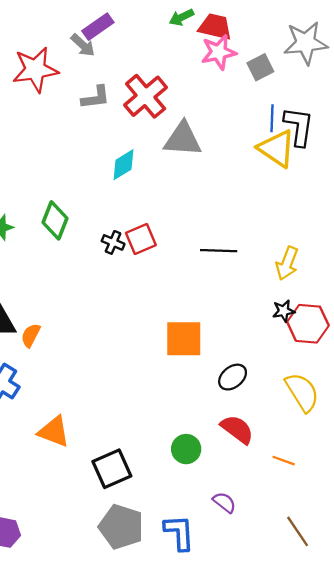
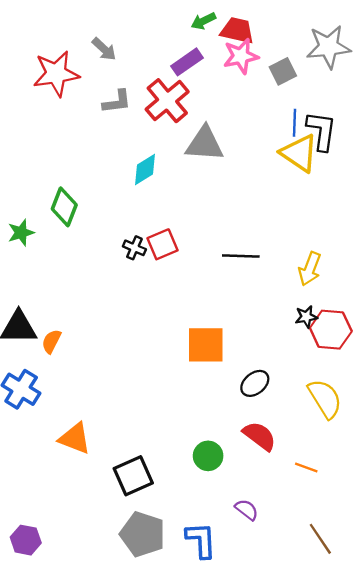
purple rectangle: (98, 27) -> (187, 62), moved
green diamond: (55, 220) -> (64, 207), moved

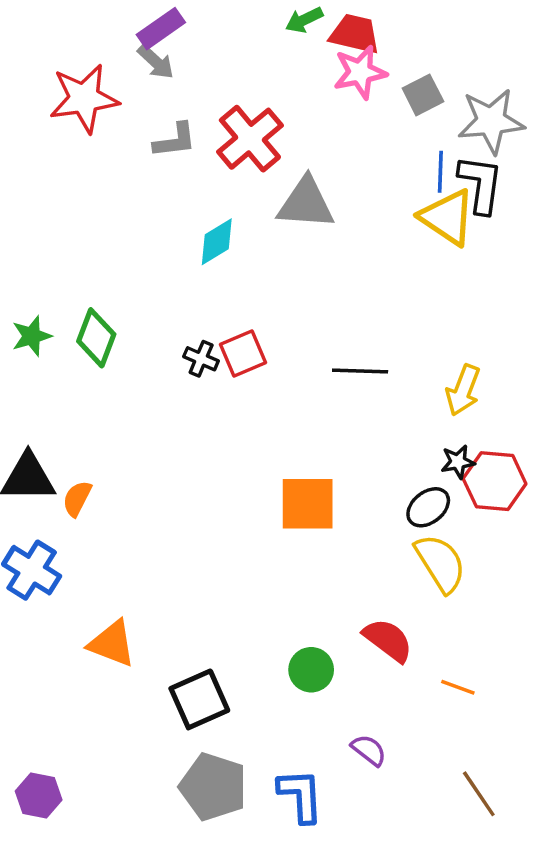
gray star: (328, 47) -> (491, 121), moved
purple rectangle: (187, 62) -> (161, 29), moved
green diamond: (64, 207) -> (96, 338), moved
black ellipse: (255, 383) -> (428, 507), moved
yellow semicircle: (325, 399) -> (440, 563), moved

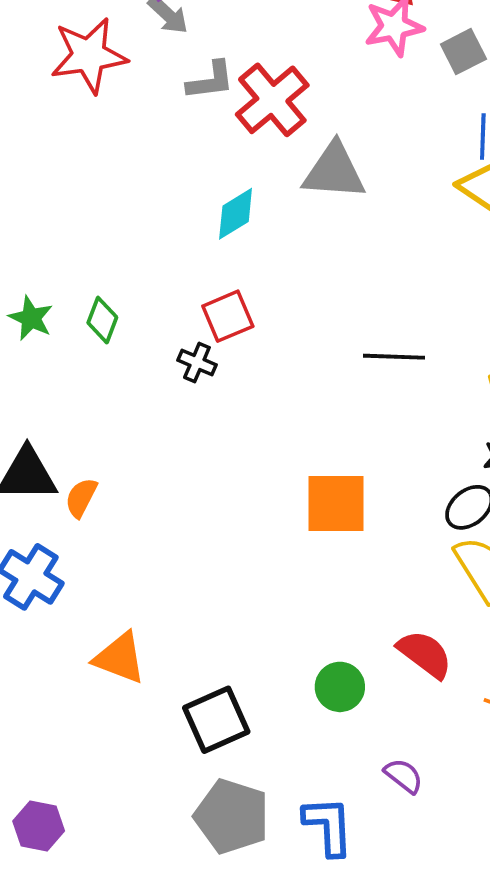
gray L-shape: (175, 140) -> (210, 81), moved
green star: (32, 336) -> (31, 318), turned -30
green diamond: (96, 338) -> (102, 320), size x0.7
red square: (243, 354) -> (228, 316), moved
black cross: (201, 359) -> (197, 362), moved

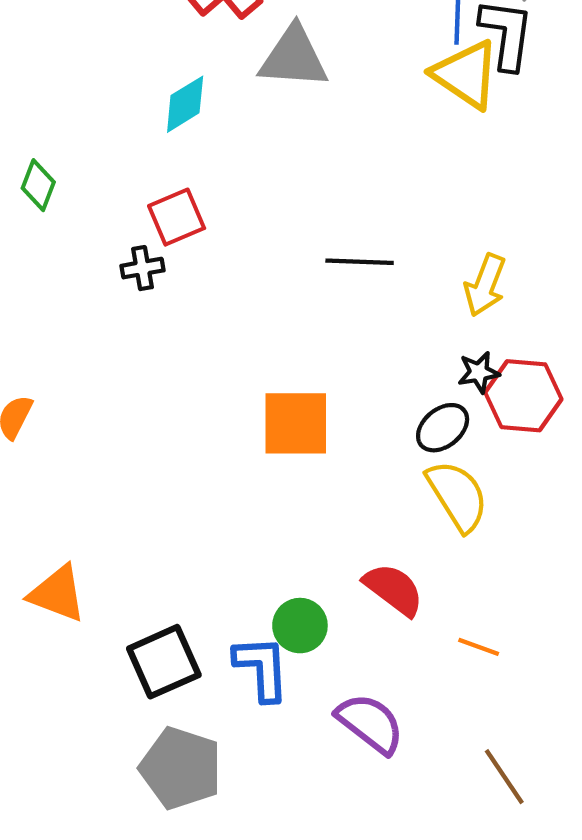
green diamond: (102, 320) -> (38, 185), moved
black cross: (197, 362) -> (143, 268), turned -33
purple semicircle: (404, 776) -> (370, 723), size x1.6
blue L-shape: (328, 826) -> (262, 668), moved

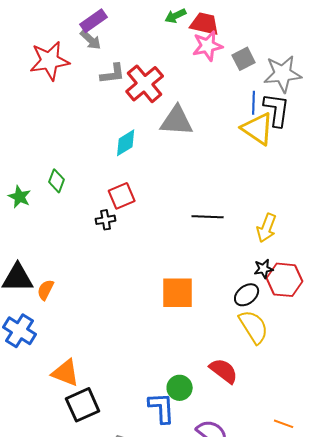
orange line: (479, 647) -> (284, 424), moved
black square: (164, 662) -> (83, 405), moved

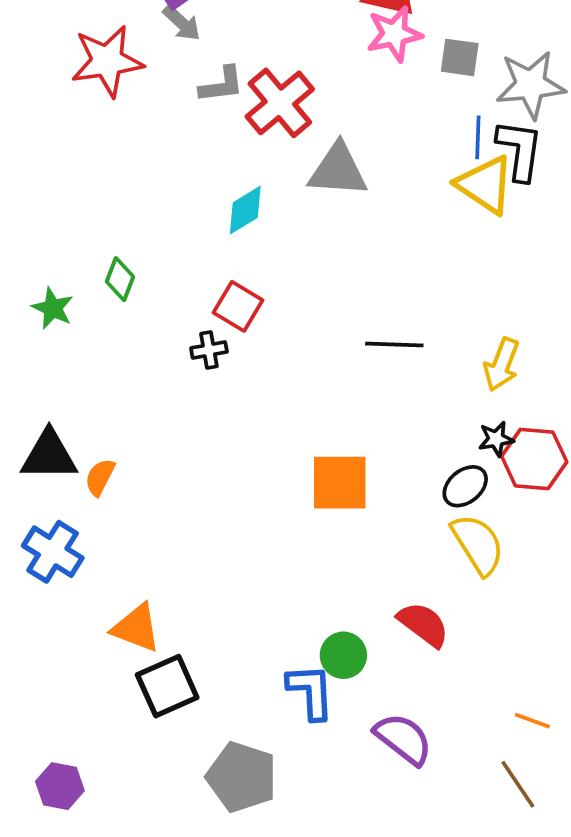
gray square: (244, 59) -> (460, 57), turned 35
red square: (122, 196) -> (238, 306), turned -36

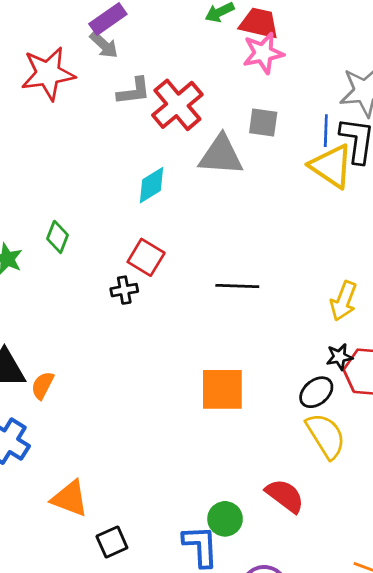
gray square: (460, 57) -> (263, 123), moved
black line: (394, 345) -> (237, 286), moved
black square: (167, 686) -> (112, 542), moved, size x0.7

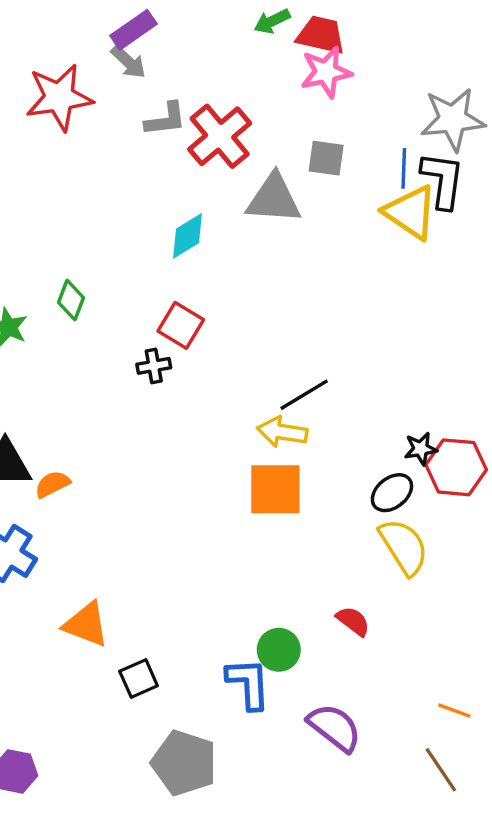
black line: (237, 286) -> (304, 395), moved, turned -33
yellow arrow: (343, 301) -> (282, 432), moved, turned 78
orange semicircle: (43, 385) -> (52, 484), turned 36
red semicircle: (285, 496) -> (353, 621), size x0.7

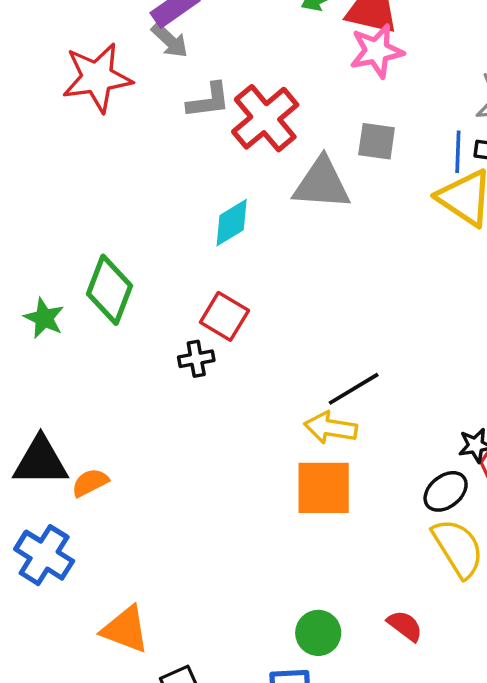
green diamond: (71, 300) -> (110, 290), size x1.6
green circle: (279, 650) -> (318, 633), moved

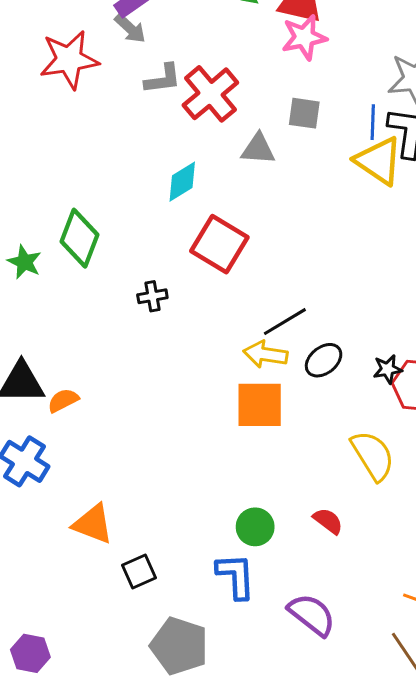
gray triangle: (322, 184) -> (258, 149), size x0.7
red square: (224, 316) -> (219, 244), moved, size x1.4
black ellipse: (446, 491) -> (324, 360), moved

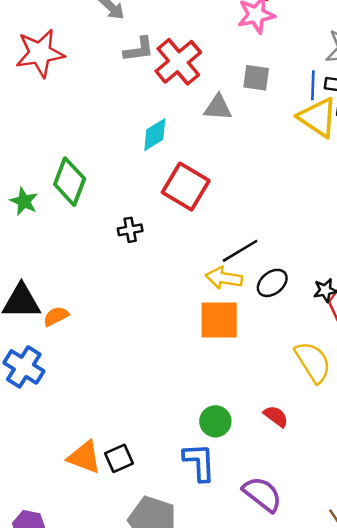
red star: (69, 60) -> (40, 53), moved
orange triangle: (93, 524) -> (84, 457), moved

